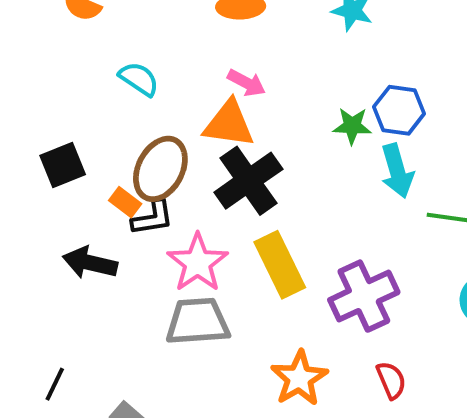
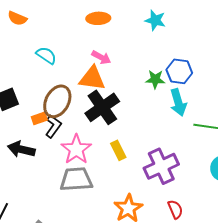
orange rectangle: (125, 202) -> (39, 118), turned -56
black L-shape: (153, 218) -> (53, 126), turned -45
yellow rectangle: (280, 265) -> (118, 150), size x0.6

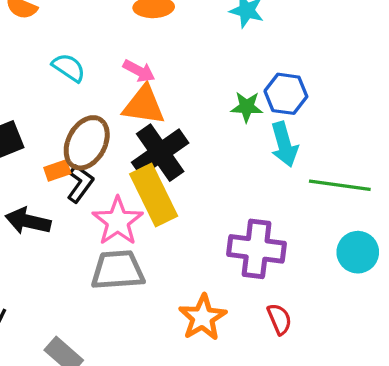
pink arrow: (101, 57) -> (139, 71), moved
yellow rectangle: (118, 150) -> (154, 195), moved, size x1.8
purple cross: (161, 166) -> (257, 249), turned 32

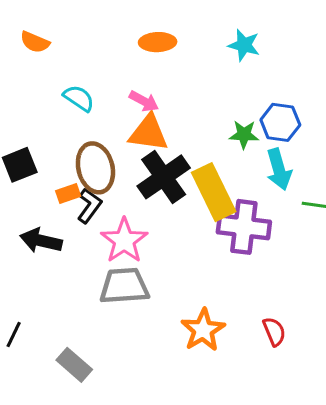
brown ellipse: (87, 143) -> (95, 168), turned -42
yellow rectangle: (154, 195) -> (214, 192), moved
purple cross: (257, 249) -> (244, 227), moved

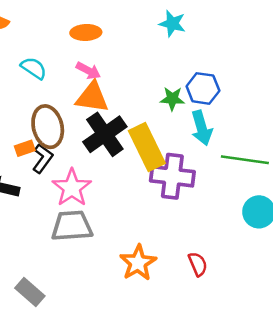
orange ellipse: (158, 42) -> (86, 32), moved

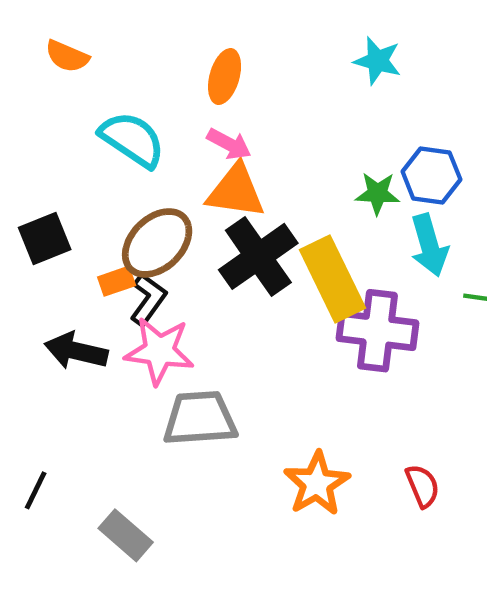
orange ellipse: (86, 32) -> (225, 77), turned -72
cyan semicircle: (34, 68) -> (132, 139), size x1.4
brown ellipse: (48, 127) -> (157, 243), turned 60
pink star: (72, 188) -> (159, 351), moved, turned -30

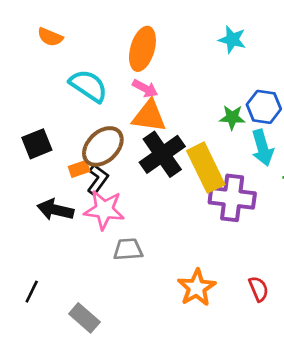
orange ellipse: (225, 77) -> (142, 49), size x1.4
gray trapezoid: (200, 418) -> (128, 249), size x0.7

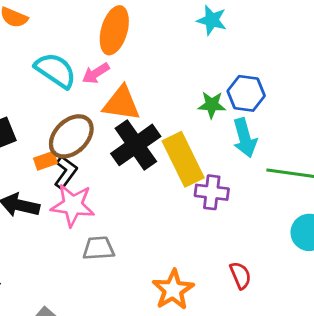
pink arrow: (145, 88) -> (96, 73), moved, turned 120
purple cross: (232, 198) -> (212, 192), size x0.7
red semicircle: (259, 289) -> (240, 275), moved

